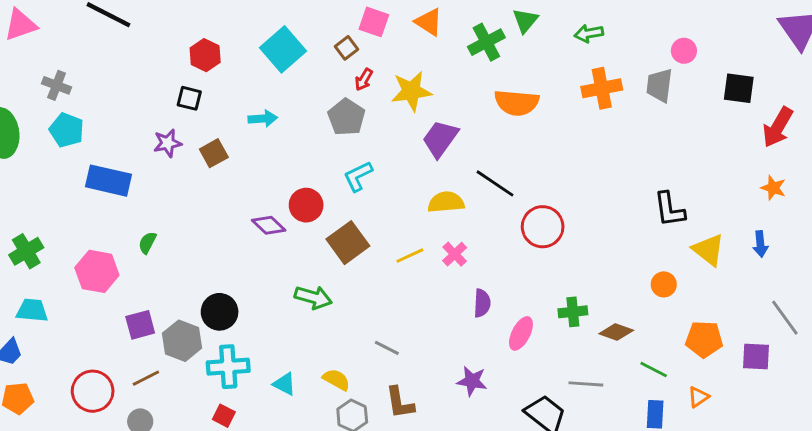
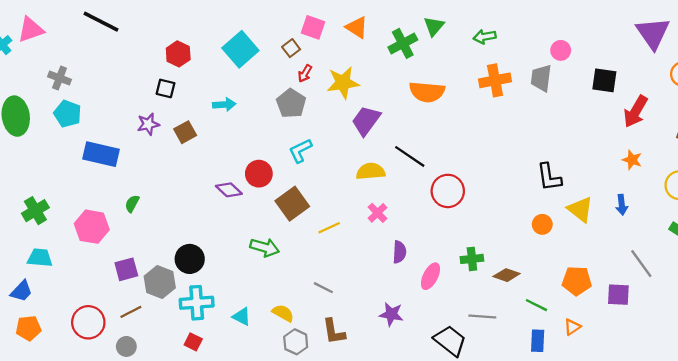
yellow line: (410, 256) -> (329, 228), moved
orange circle: (664, 284) -> (542, 224), moved

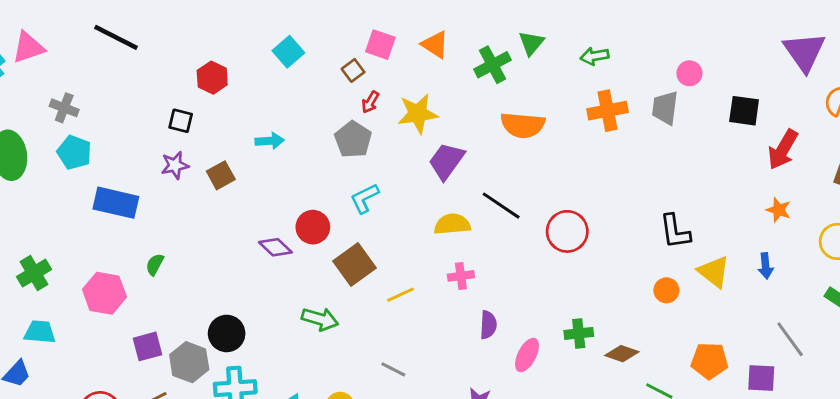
cyan square: (240, 49) -> (288, 52), moved, size x0.7
black square: (166, 88) -> (181, 121), moved
red circle: (448, 191) -> (567, 231), moved
pink cross: (377, 213) -> (461, 276), turned 36

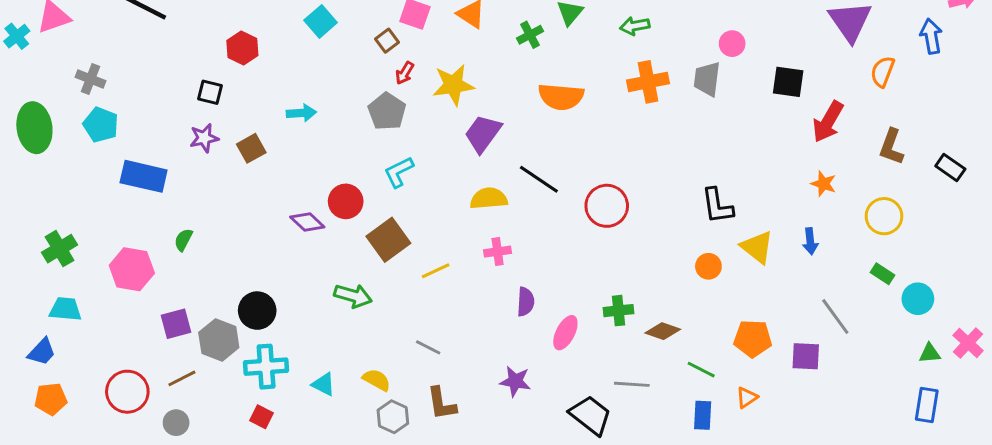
green cross: (492, 65) -> (530, 35), size x0.7

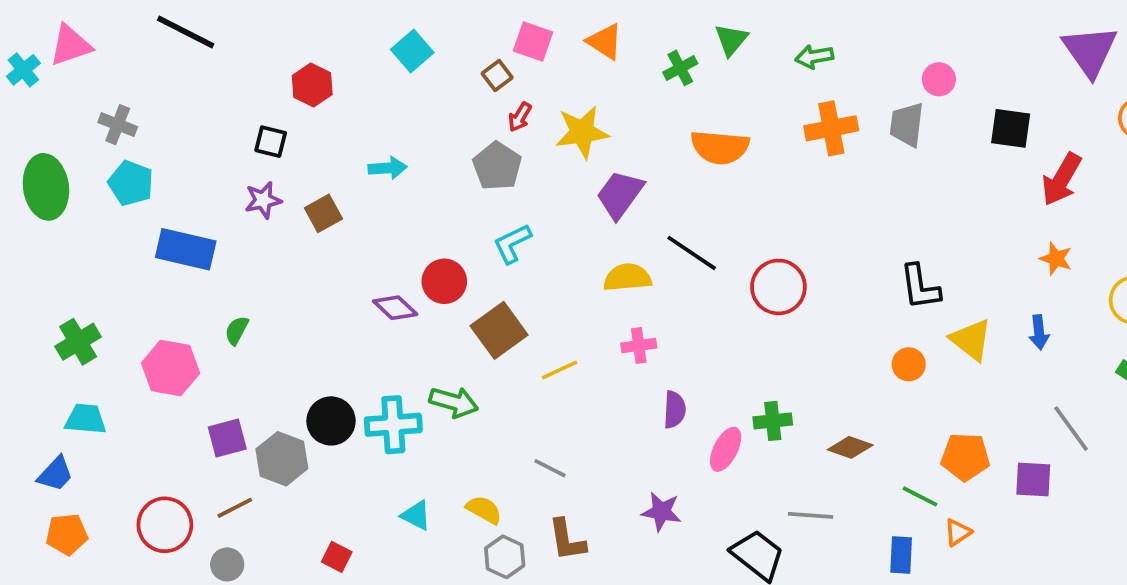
green cross: (619, 311) -> (773, 421), moved
cyan cross: (266, 367) -> (393, 425), moved
green line: (701, 370) -> (920, 496), moved

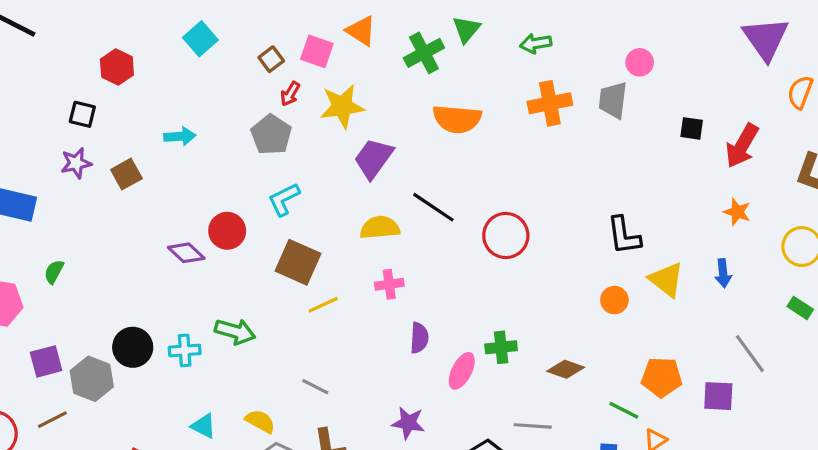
pink square: (533, 42) -> (317, 51), moved
green cross: (680, 68) -> (424, 53), size x1.4
black square: (1011, 128) -> (692, 128), moved, size x0.7
brown square: (499, 330) -> (298, 262), moved, turned -30
cyan cross: (393, 425) -> (185, 350), size x0.7

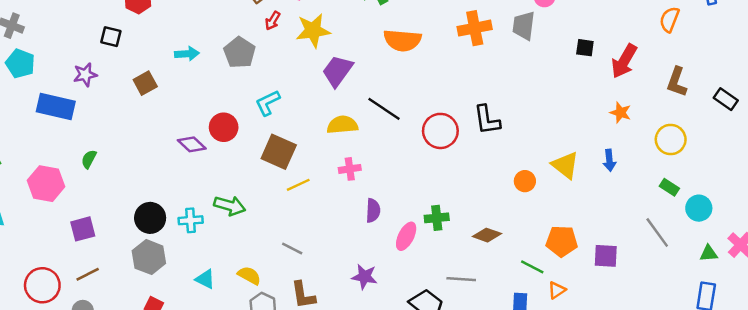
gray pentagon: (271, 135) -> (240, 53), moved
purple star: (76, 163) -> (85, 75), moved
black L-shape: (624, 236) -> (487, 120), moved
gray line: (750, 354) -> (657, 233), moved
gray hexagon: (92, 379) -> (149, 257), moved

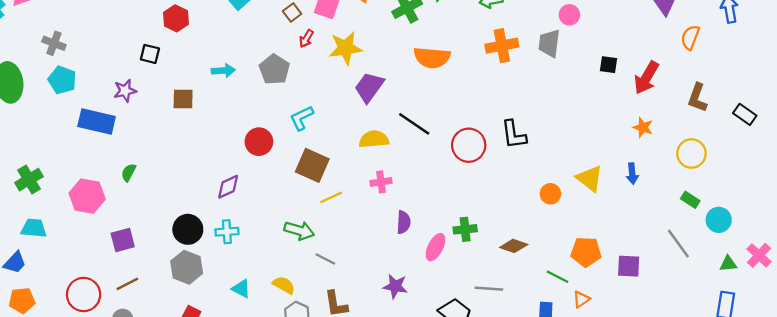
brown square: (145, 83) -> (183, 99), turned 30
purple diamond: (192, 144) -> (228, 187), moved, turned -68
green arrow: (230, 206) -> (299, 231), moved

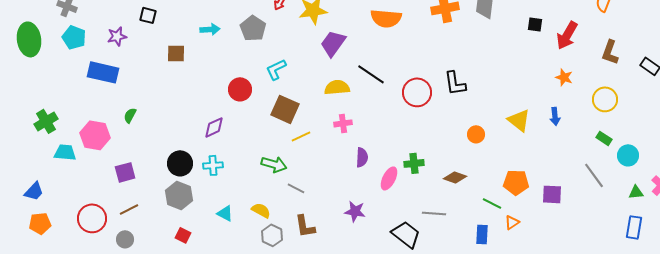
purple star: (125, 91) -> (117, 36), moved
orange circle: (550, 194) -> (476, 134), moved
cyan trapezoid: (34, 228) -> (65, 152), moved

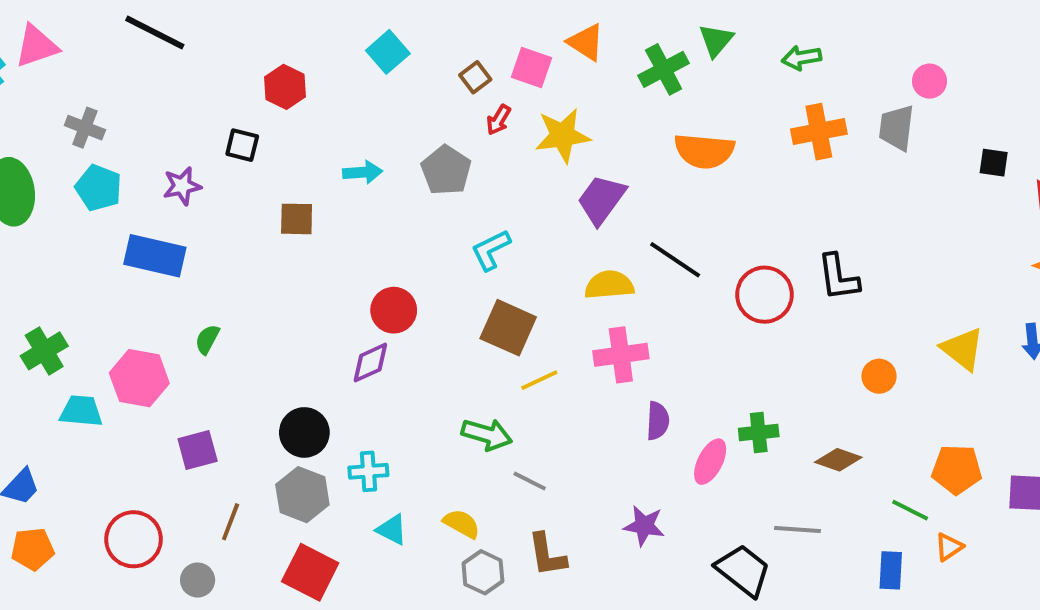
red circle: (240, 89) -> (394, 310), moved
pink cross: (343, 123) -> (621, 355), size x1.5
cyan cross: (213, 165) -> (368, 471), moved
brown line: (129, 209) -> (231, 522), moved, turned -42
red square: (183, 235) -> (310, 572), size x1.8

